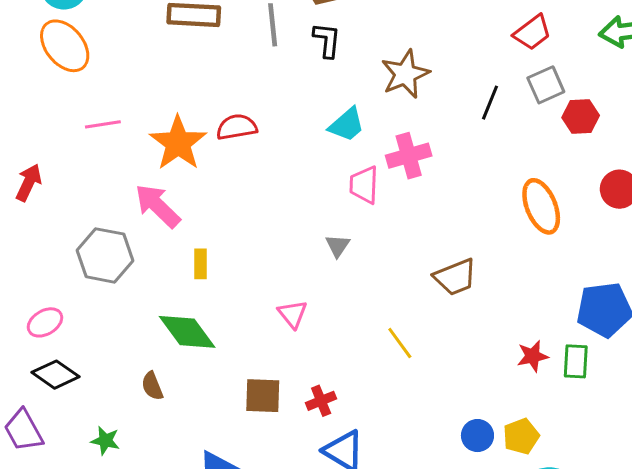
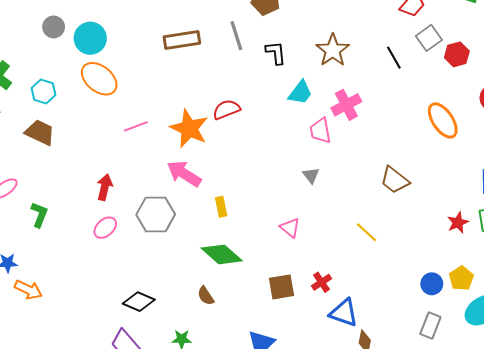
black L-shape: (327, 40) -> (276, 53), moved
black line: (490, 103) -> (394, 58), turned -40
red arrow: (29, 183) -> (105, 187), moved
brown trapezoid: (455, 277) -> (395, 180), turned 72
pink ellipse: (45, 322) -> (105, 228), moved

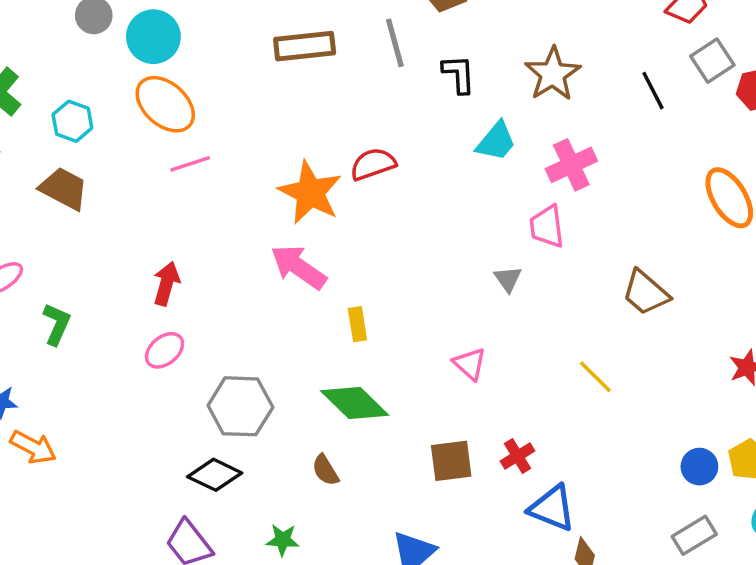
pink line: (136, 126) -> (190, 164), moved
pink trapezoid: (320, 131) -> (547, 227), moved
gray hexagon: (156, 214) -> (240, 406), moved
gray rectangle: (430, 326) -> (694, 535), turned 35

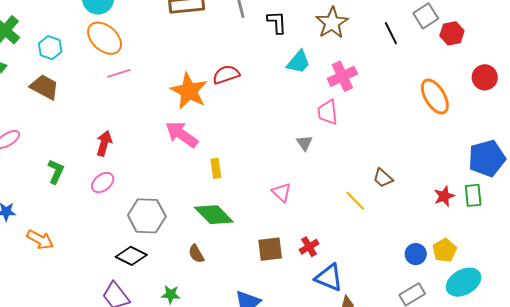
brown trapezoid: (646, 293) -> (383, 178), moved, size x0.7
green L-shape: (57, 324) -> (56, 171), moved
orange arrow: (33, 447) -> (40, 240), moved

